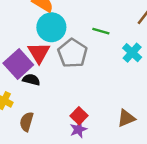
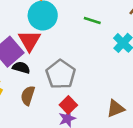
gray pentagon: (72, 53) -> (61, 74), moved
brown semicircle: (27, 122) -> (28, 96), moved

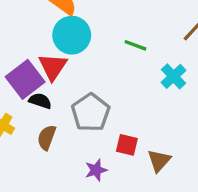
red square: (68, 105) -> (127, 145), moved, turned -35
brown triangle: (116, 109) -> (159, 161), turned -30

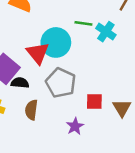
cyan circle: (72, 35) -> (56, 42), moved
red triangle: (53, 67) -> (38, 53), moved
cyan cross: (174, 76) -> (106, 32), moved

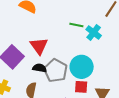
cyan circle: (56, 42) -> (82, 67), moved
black semicircle: (20, 83) -> (40, 68), moved

